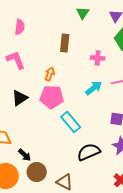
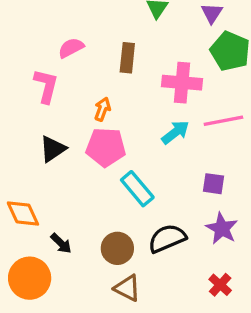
pink semicircle: (20, 27) -> (71, 48), moved, turned -126
pink cross: (98, 58) -> (182, 83), size x1.6
pink L-shape: (16, 60) -> (46, 86), turned 35
brown circle: (37, 172) -> (117, 248), moved

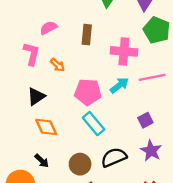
orange arrow: (102, 109) -> (57, 65), moved, turned 112
pink pentagon: (106, 147) -> (88, 92), moved
purple square: (213, 184) -> (145, 120), turned -35
orange diamond: (23, 214) -> (46, 127), moved

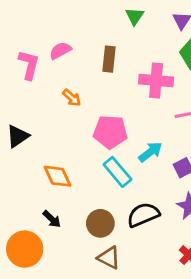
pink L-shape: (32, 54) -> (29, 65), moved
cyan arrow: (119, 85) -> (150, 152), moved
black triangle: (36, 97) -> (18, 136), moved

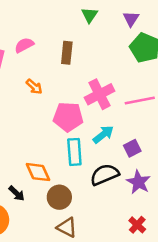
pink cross: (156, 81) -> (100, 94), moved, turned -32
cyan rectangle: (117, 172) -> (74, 152), turned 36
orange diamond: (58, 176) -> (38, 172), moved
black semicircle: (143, 215) -> (105, 175), moved

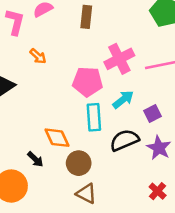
orange arrow: (34, 87) -> (38, 56), moved

